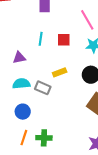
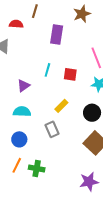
purple triangle: (19, 58) -> (23, 86), turned -32
yellow rectangle: (60, 72) -> (61, 106), turned -32
gray rectangle: (43, 88) -> (52, 129), moved, turned 35

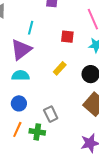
cyan line: (47, 70) -> (31, 28), moved
purple triangle: (23, 86) -> (21, 50), size x1.6
gray rectangle: (52, 129) -> (51, 114), moved

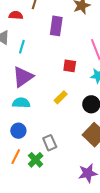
cyan line: (31, 28) -> (22, 47), moved
green cross: (37, 132) -> (36, 160), turned 35

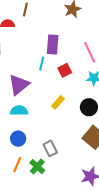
purple rectangle: (56, 26) -> (53, 44), moved
cyan line: (22, 47) -> (42, 63), moved
red square: (70, 66) -> (65, 70), turned -32

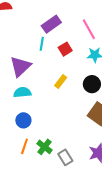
purple rectangle: (53, 44) -> (51, 24), turned 54
gray rectangle: (50, 148) -> (65, 157), moved

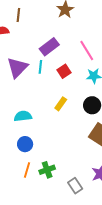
purple triangle: (20, 66) -> (17, 67), moved
green cross: (44, 147) -> (47, 170), turned 35
gray rectangle: (65, 157) -> (75, 186), moved

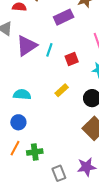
purple rectangle: (49, 47) -> (64, 17), moved

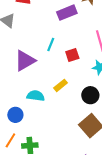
purple triangle: (27, 46) -> (25, 61), moved
cyan semicircle: (22, 95) -> (36, 96), moved

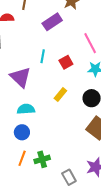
purple triangle: (25, 61) -> (21, 77), turned -35
cyan semicircle: (36, 96) -> (26, 109), moved

